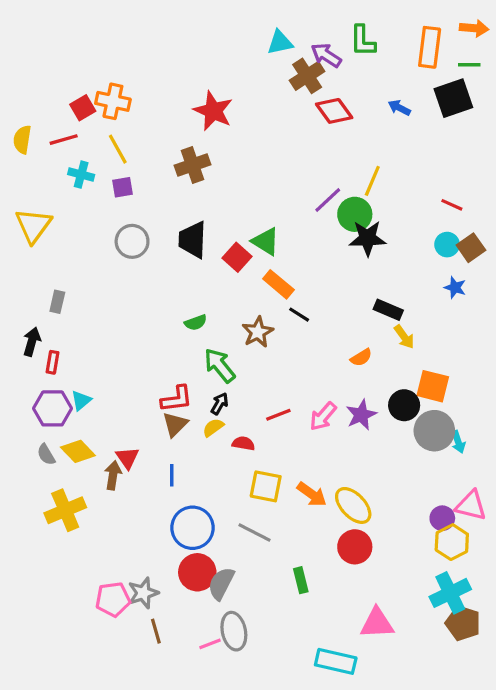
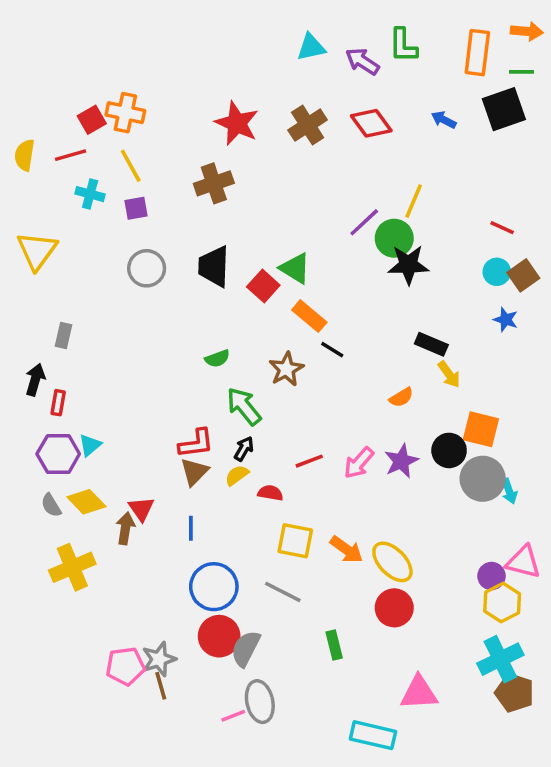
brown cross: (307, 76) -> (308, 125), moved
brown line: (156, 631) -> (161, 686), moved

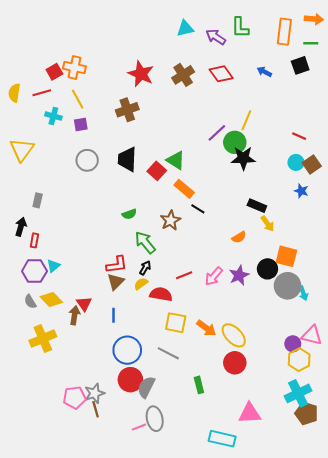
black square: (504, 109) -> (300, 65), size x0.7
red semicircle: (270, 493) -> (161, 294), size x1.5

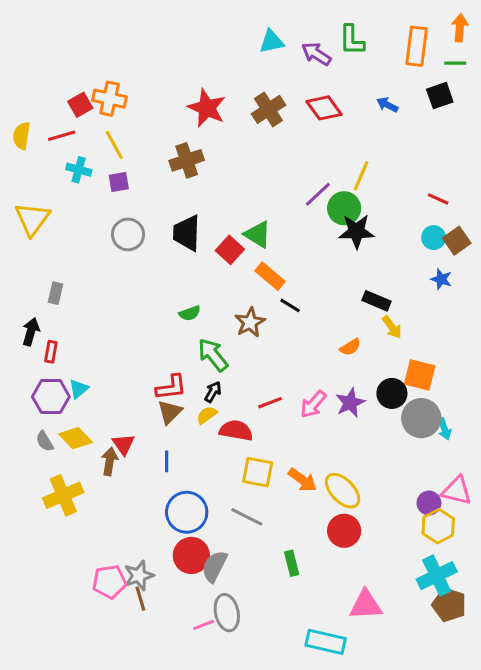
orange arrow: (314, 19) -> (460, 28), turned -90

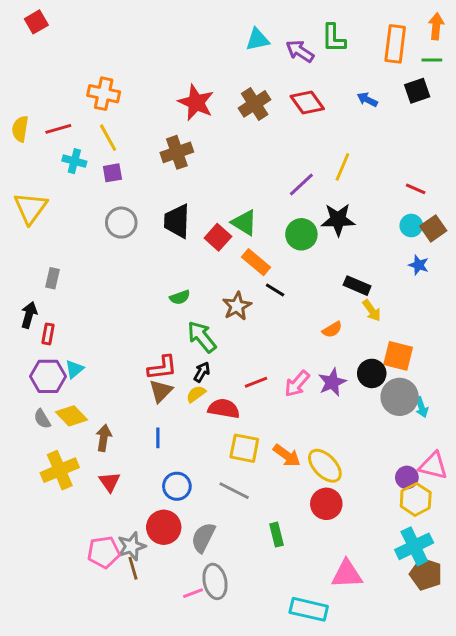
red square: (80, 105) -> (36, 22), moved
green circle: (344, 208) -> (301, 234), moved
red triangle: (123, 444) -> (110, 482), moved
blue circle: (187, 512) -> (177, 486), size x0.7
red circle: (191, 555) -> (164, 527), moved

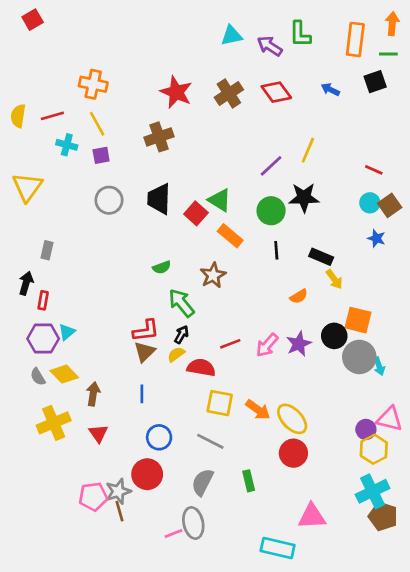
black line: (275, 290) -> (276, 250), moved, turned 54
gray semicircle: (203, 537) -> (203, 482), moved

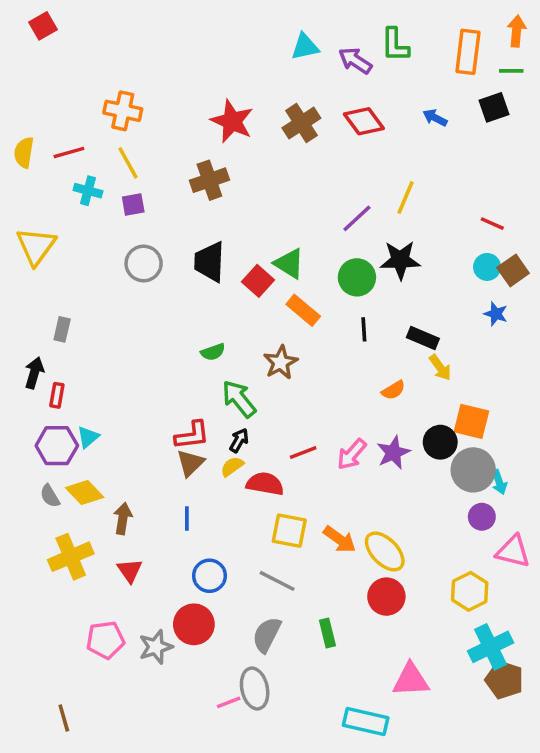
purple circle: (366, 429) -> (482, 517), moved
yellow hexagon: (374, 449) -> (470, 591), moved
pink pentagon: (93, 497) -> (105, 640), moved
brown line: (120, 511) -> (64, 718), moved

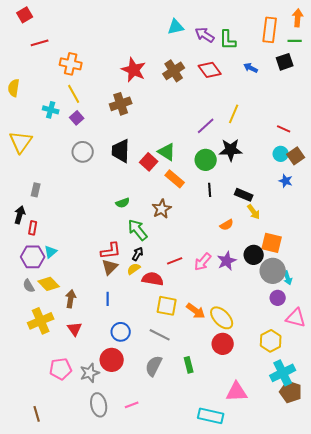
green L-shape: (395, 45) -> (228, 40), moved
red line: (69, 152) -> (40, 43), moved
purple square: (133, 205) -> (77, 118), turned -32
gray ellipse: (255, 689) -> (99, 405), moved

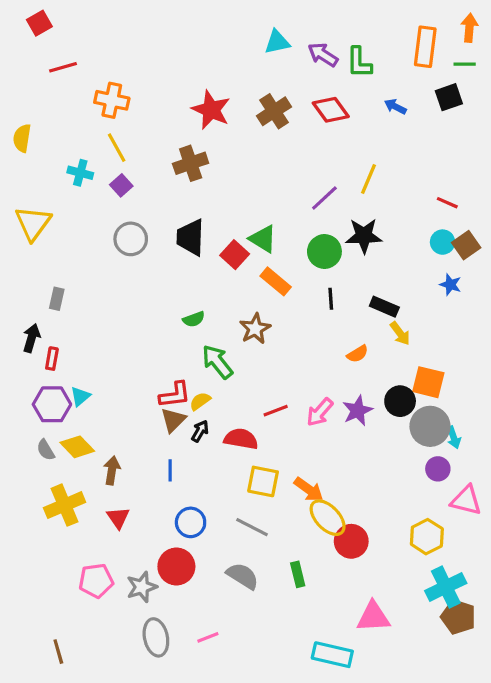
black arrow: (138, 254) -> (200, 431), moved
yellow semicircle: (134, 269) -> (200, 401), moved
yellow ellipse: (222, 318) -> (328, 518), moved
gray semicircle: (154, 366) -> (243, 576), turned 95

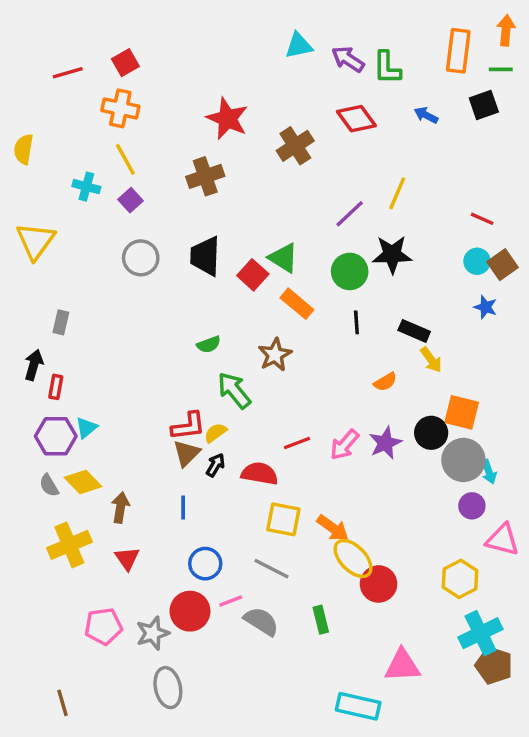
red square: (39, 23) -> (125, 63), moved
brown cross: (274, 111) -> (295, 146), moved
pink line: (208, 637) -> (231, 601), moved

